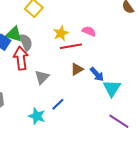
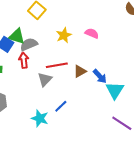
gray semicircle: (26, 42) -> (29, 44), turned -90
red line: (71, 46) -> (57, 65), moved
red arrow: (21, 58) -> (24, 60), size x0.7

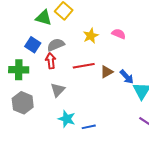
green triangle: (17, 36) -> (44, 18), moved
gray triangle: (45, 79) -> (58, 90), moved
blue line: (61, 106) -> (89, 127), moved, turned 32

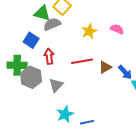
gray semicircle: (56, 45) -> (52, 24), moved
gray hexagon: (23, 103) -> (31, 77), moved
cyan star: (67, 119) -> (65, 114), turned 30

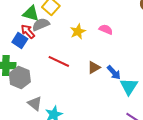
red arrow: (49, 56) -> (28, 31), moved, turned -35
red line: (82, 61) -> (59, 61), moved, turned 35
gray triangle: (56, 85) -> (35, 103), moved, turned -35

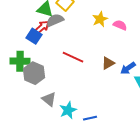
red arrow: (28, 31) -> (42, 27), turned 91
yellow star: (78, 31) -> (100, 19), moved
blue arrow: (114, 72) -> (128, 68), turned 98

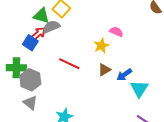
yellow star: (100, 19) -> (101, 46), moved
gray triangle: (49, 99) -> (30, 103), moved

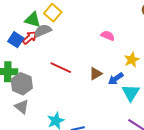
blue square: (30, 43) -> (16, 40), moved
yellow star: (101, 46) -> (132, 60), moved

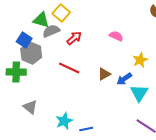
red arrow: (30, 38) -> (74, 38), moved
gray hexagon: (22, 84) -> (31, 53), moved

